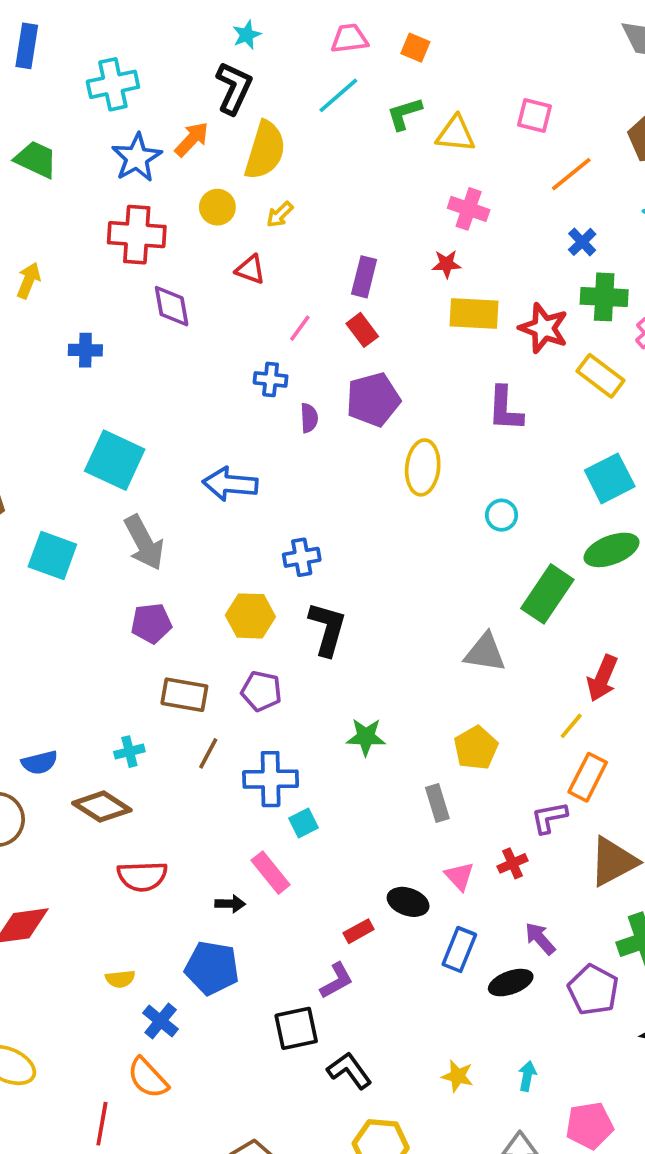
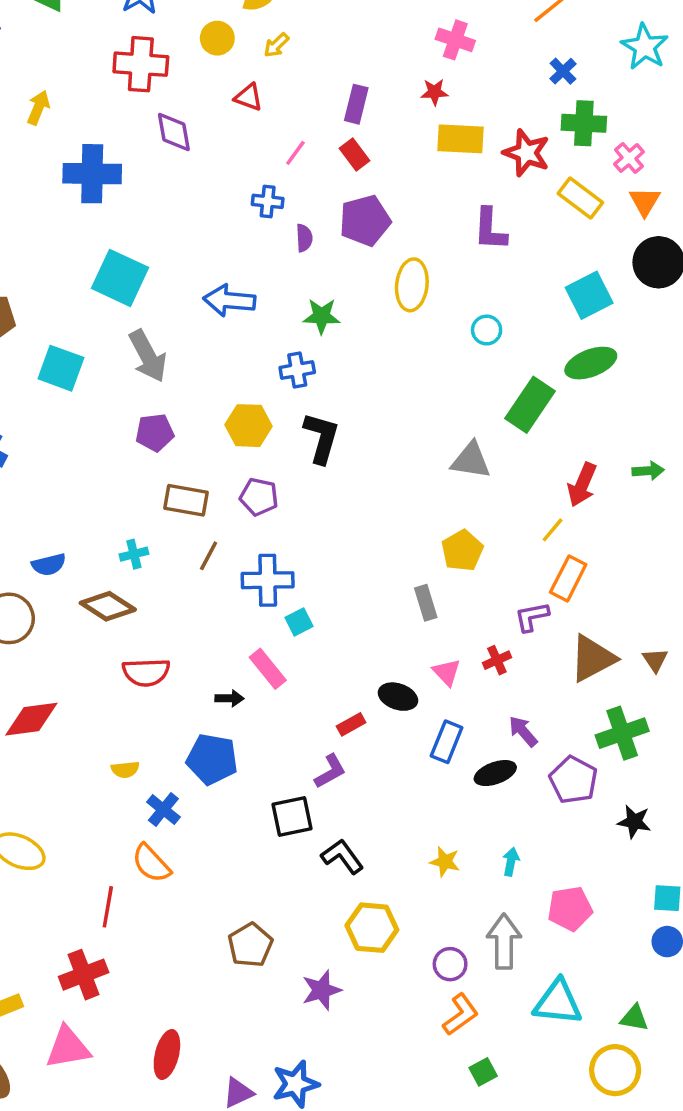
blue cross: (85, 350) -> (92, 174), size x1.8
green star: (366, 737) -> (322, 316), moved

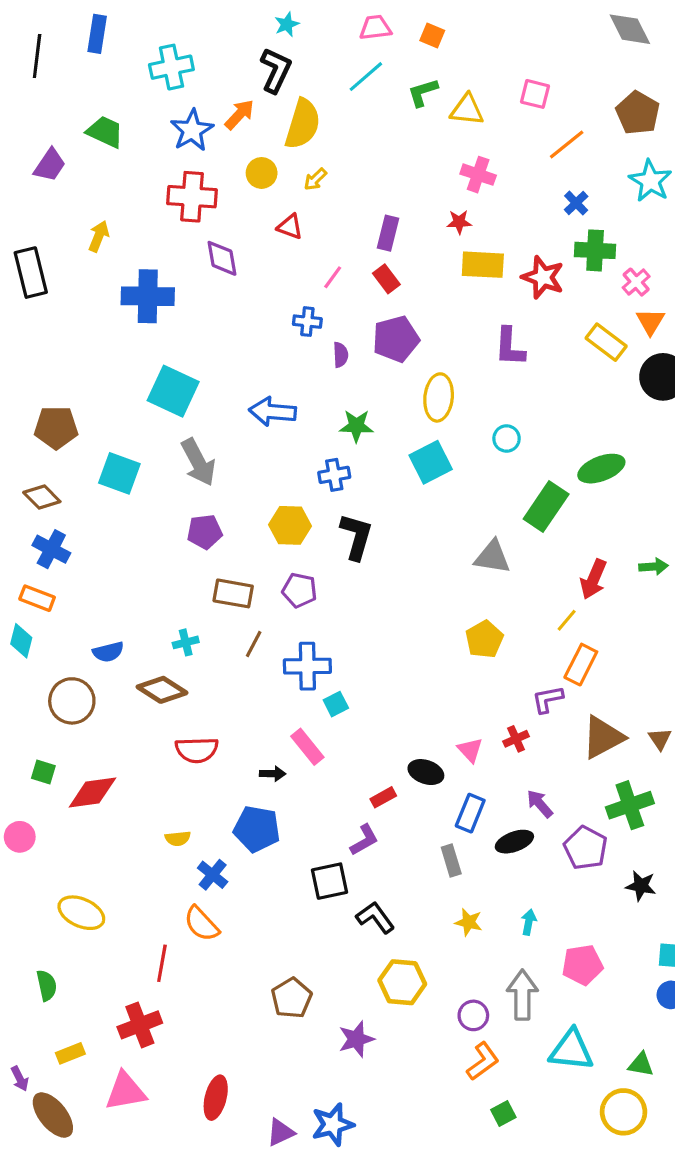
yellow rectangle: (580, 198) -> (606, 342), moved
cyan square: (589, 295) -> (431, 462), moved
gray rectangle: (426, 603) -> (451, 861), moved

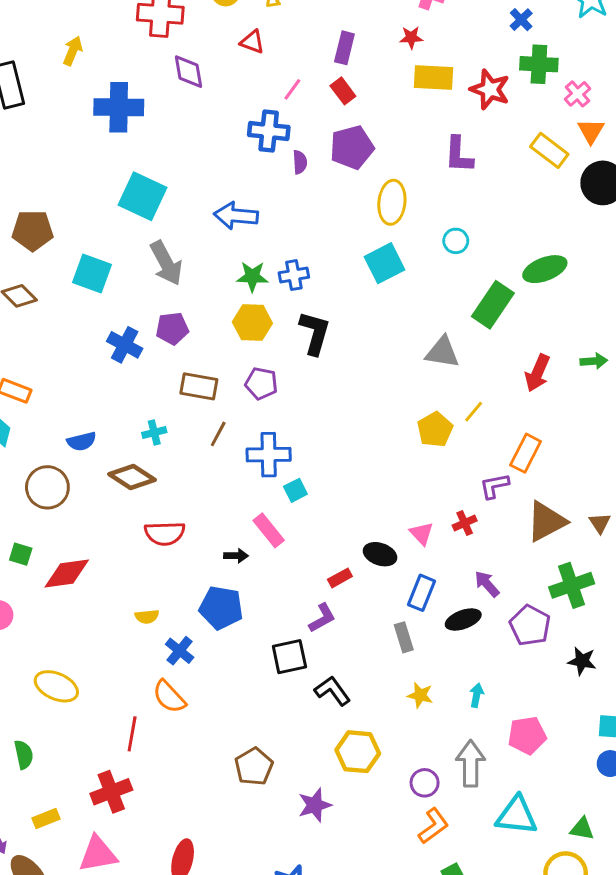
blue cross: (307, 322) -> (269, 131), size x1.5
green star: (356, 426) -> (252, 277), moved
blue cross: (51, 549) -> (125, 345), moved
yellow line: (567, 620) -> (474, 412), moved

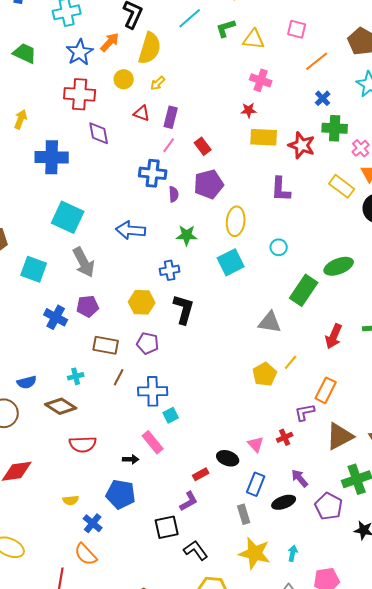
purple rectangle: (344, 48) -> (171, 117), moved
green star: (252, 277) -> (187, 235), moved
yellow star: (420, 695) -> (255, 553), size x1.8

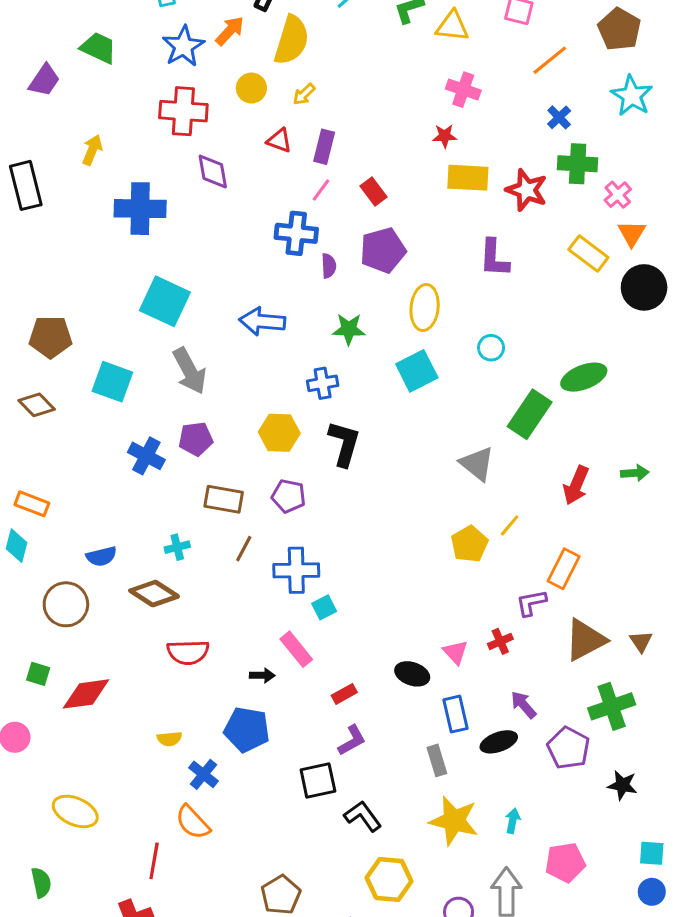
gray triangle: (270, 322) -> (477, 464), turned 30
red rectangle: (201, 474) -> (344, 694), moved
blue rectangle: (256, 484) -> (455, 714), turned -35

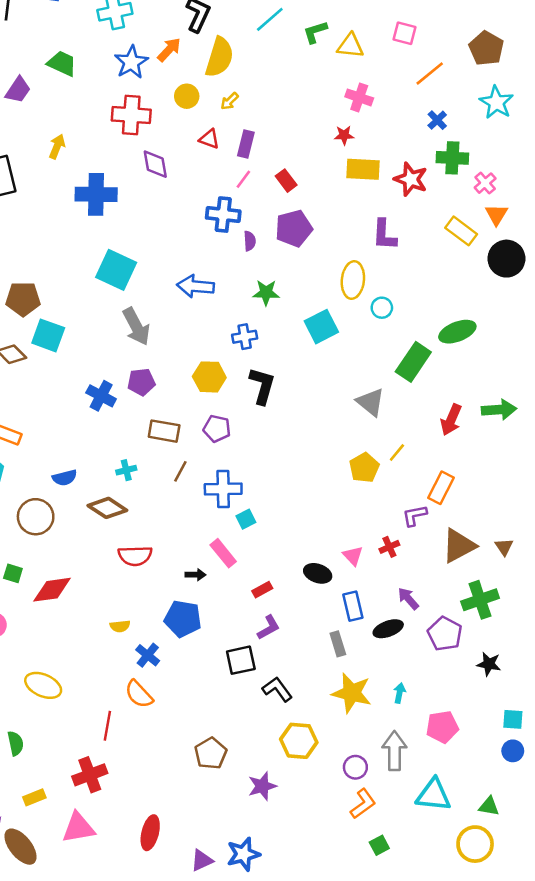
yellow ellipse: (425, 308) -> (353, 280), moved
cyan square: (112, 382) -> (48, 335), moved
green arrow: (635, 473) -> (499, 410), size x1.5

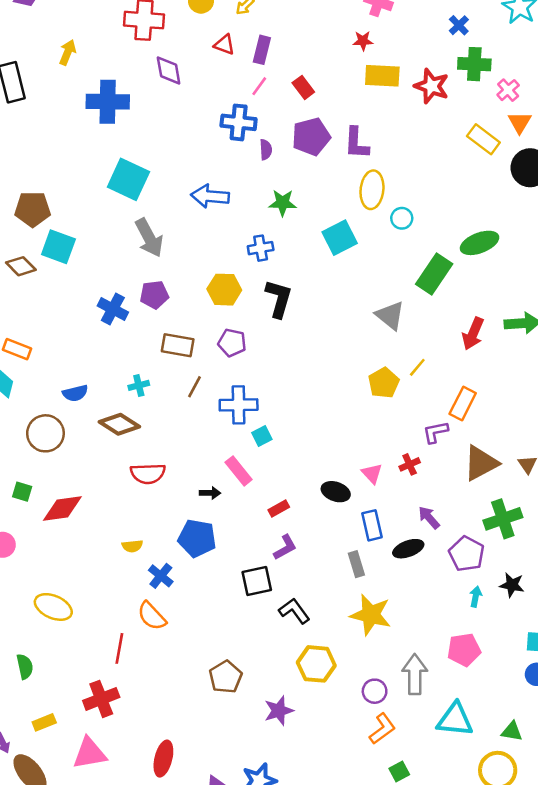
purple L-shape: (384, 235) -> (356, 143), moved
cyan arrow: (399, 693) -> (476, 597), moved

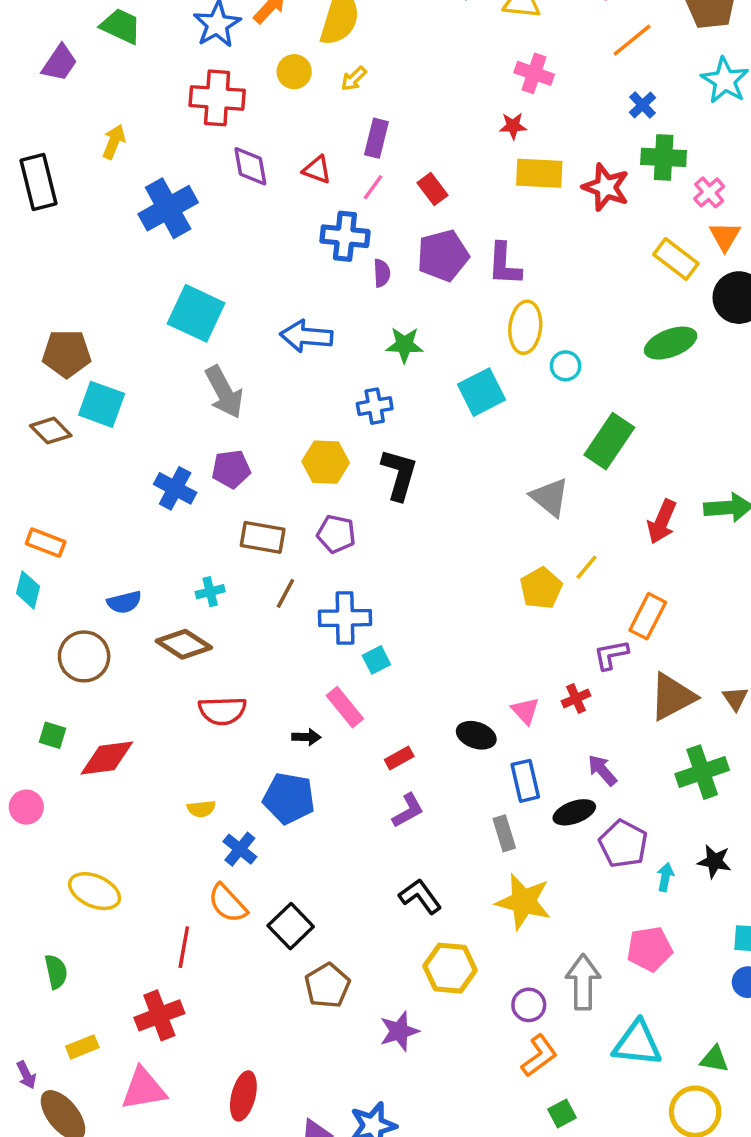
red triangle: (224, 45) -> (317, 170), moved
blue cross: (108, 102) -> (168, 208), turned -30
green ellipse: (480, 243) -> (671, 343), moved
purple pentagon: (467, 554) -> (623, 844), moved
black square: (257, 581) -> (291, 926), moved, turned -32

